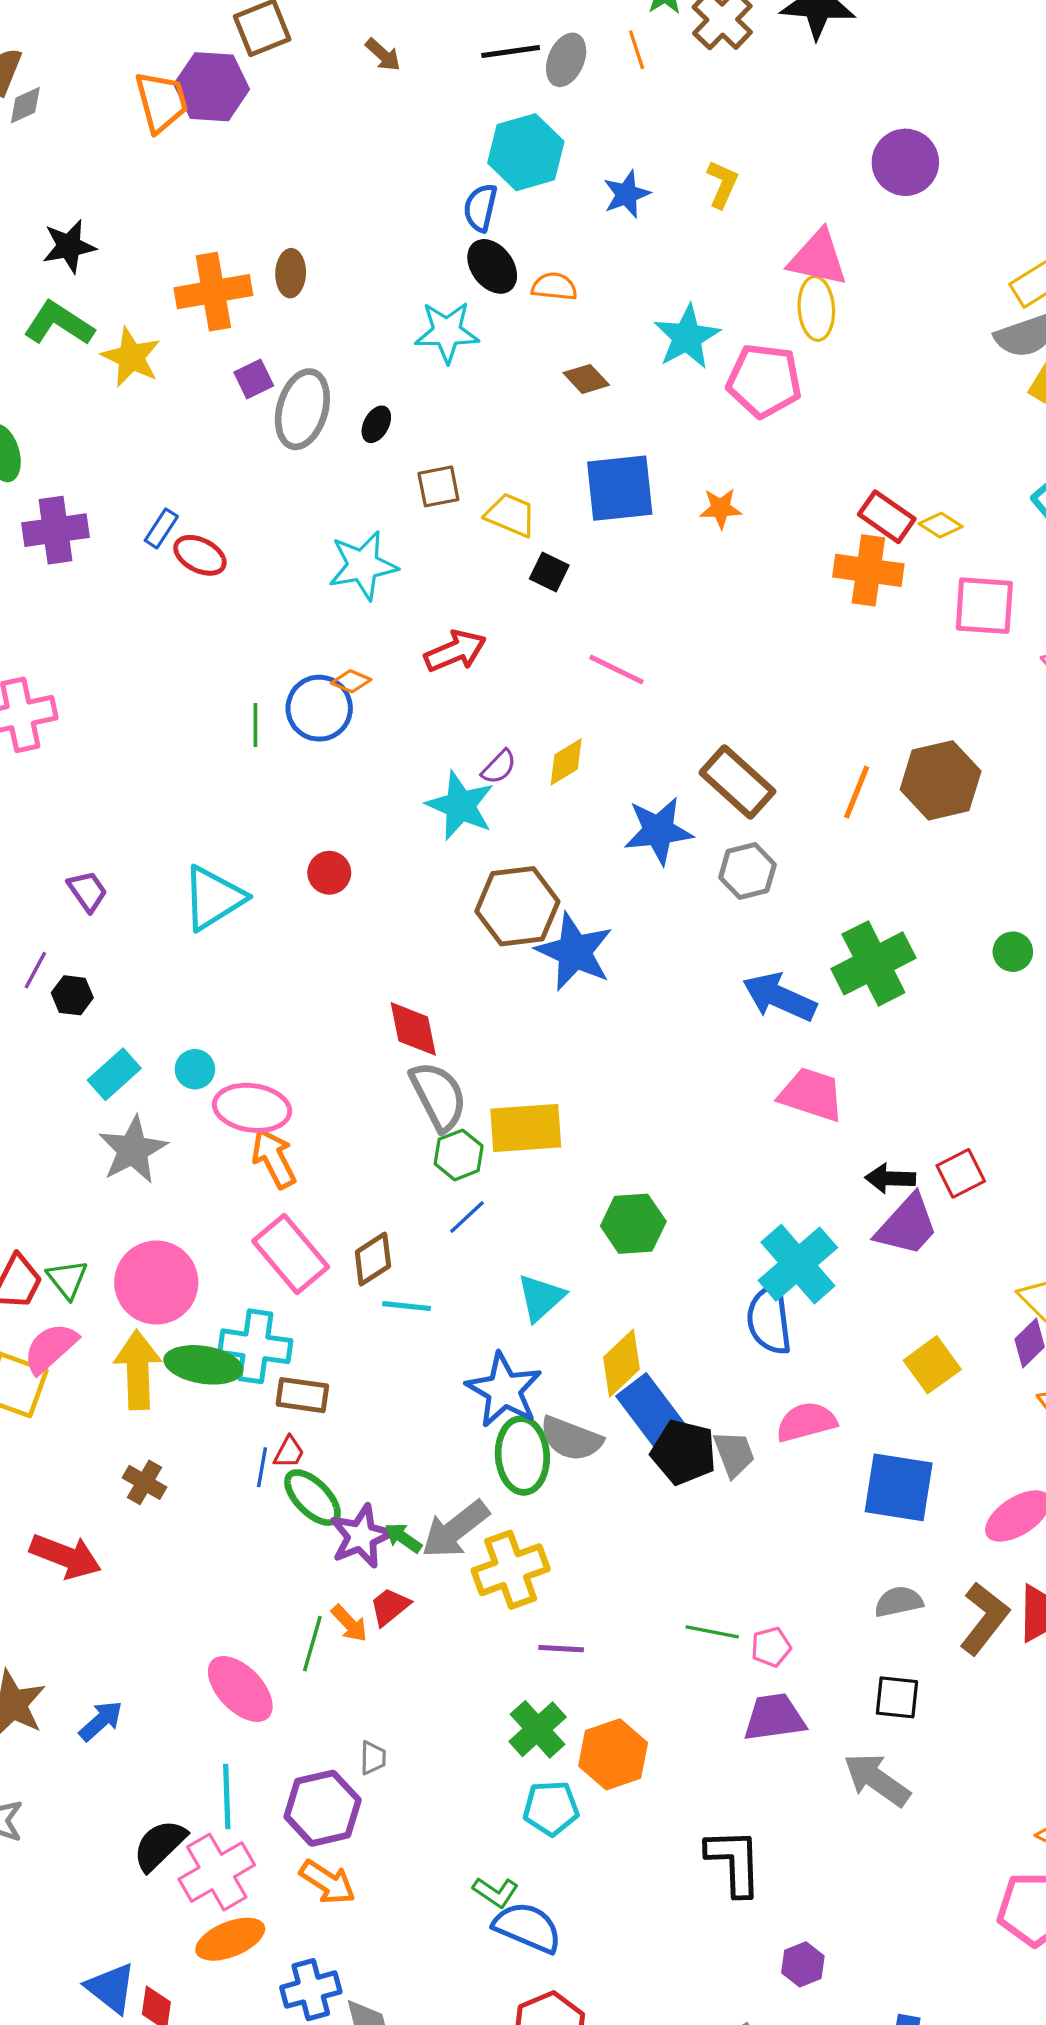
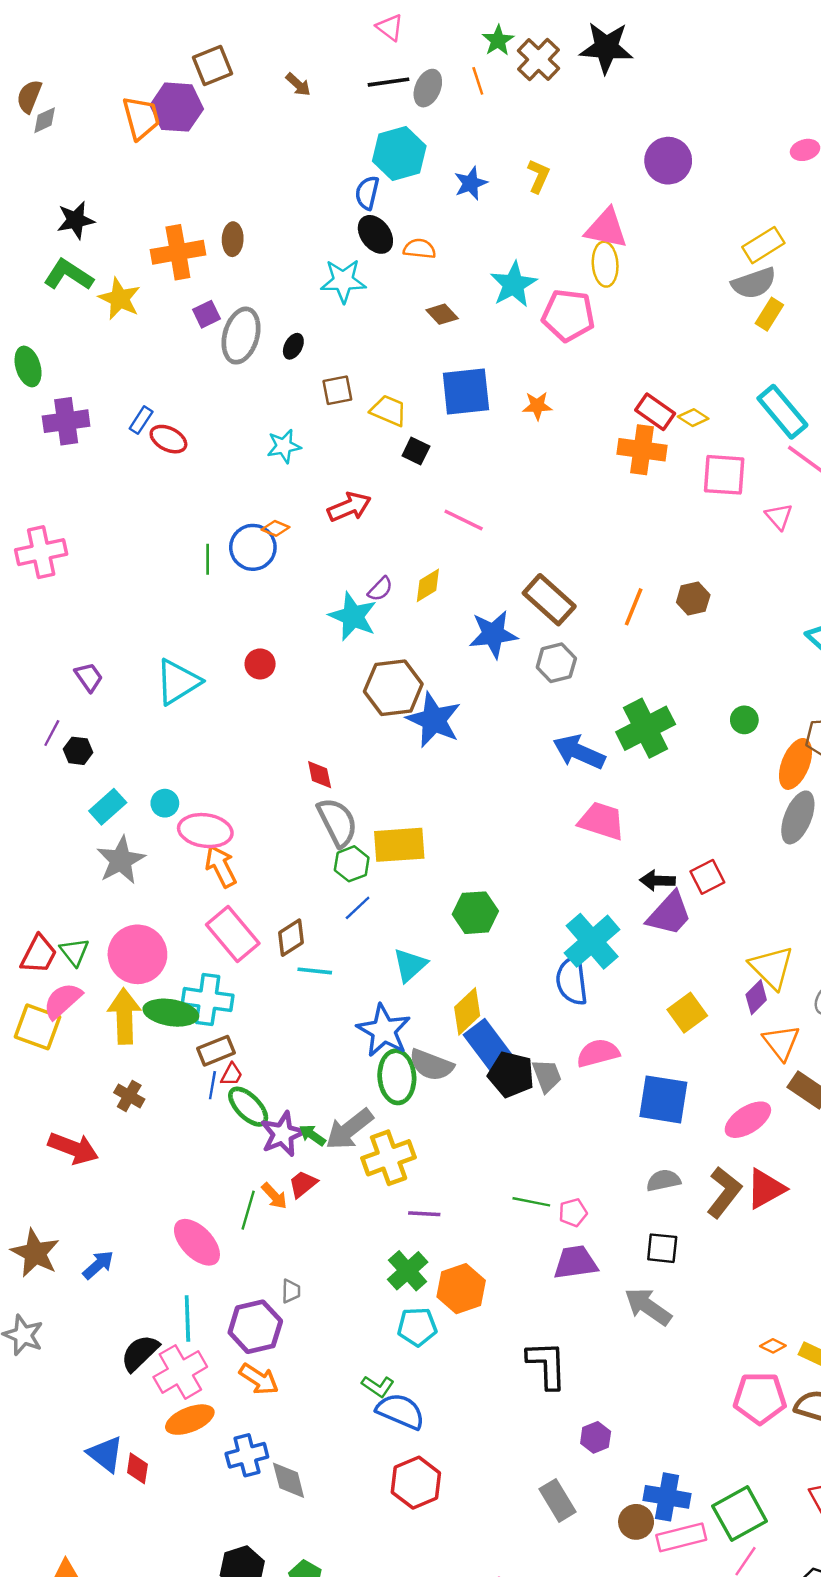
cyan star: (363, 565) -> (284, 446), size x0.7
brown hexagon: (941, 780) -> (693, 599), size x0.6
red diamond: (413, 1029) -> (320, 775), size x0.7
brown rectangle: (302, 1395) -> (216, 1051), moved, turned -30

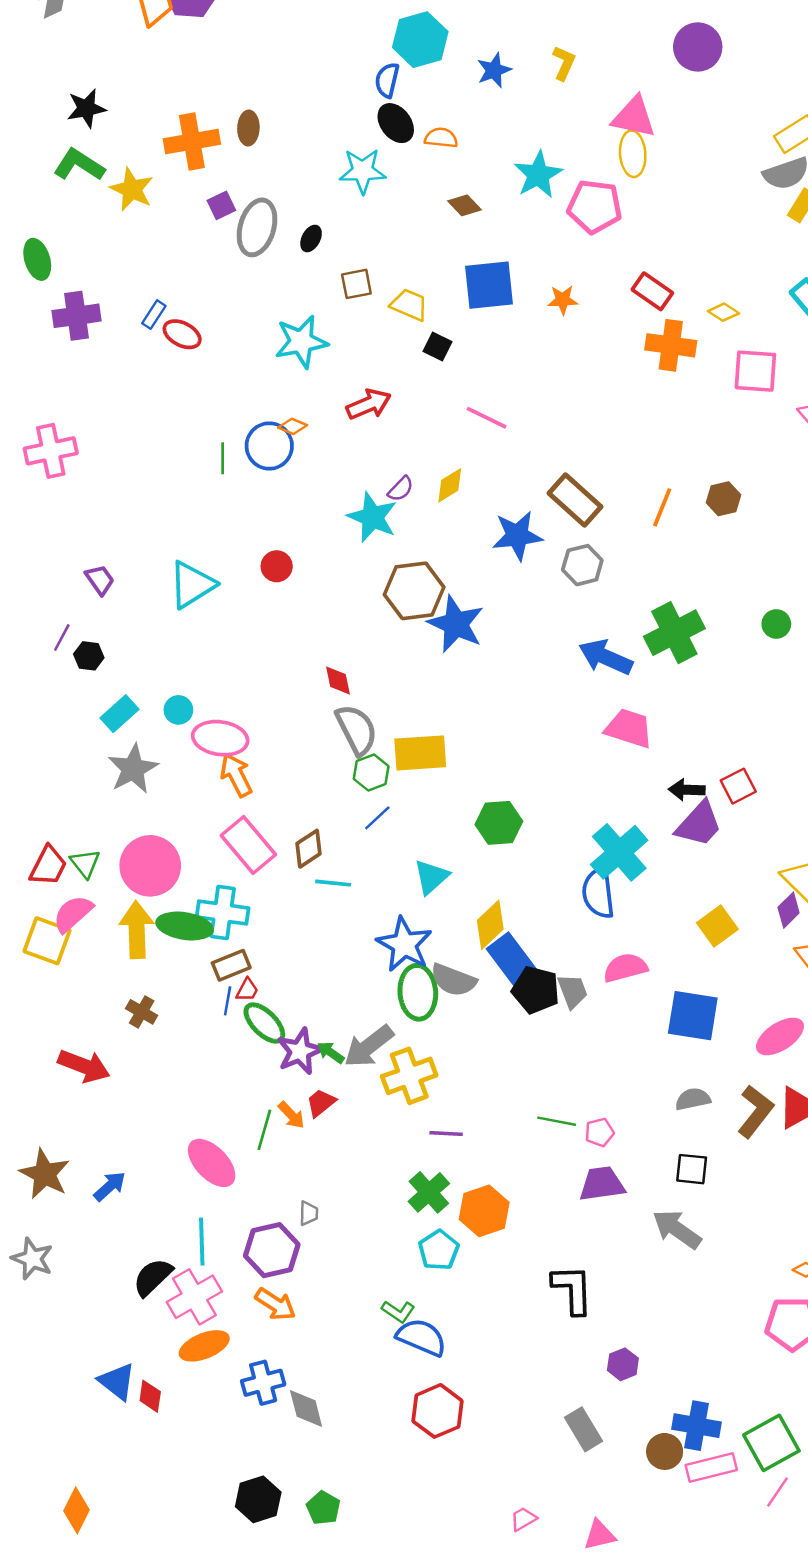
red rectangle: (655, 412) -> (652, 291), moved
cyan star: (284, 446) -> (301, 342), size x1.5
cyan pentagon: (417, 1327) -> (439, 1250), turned -30

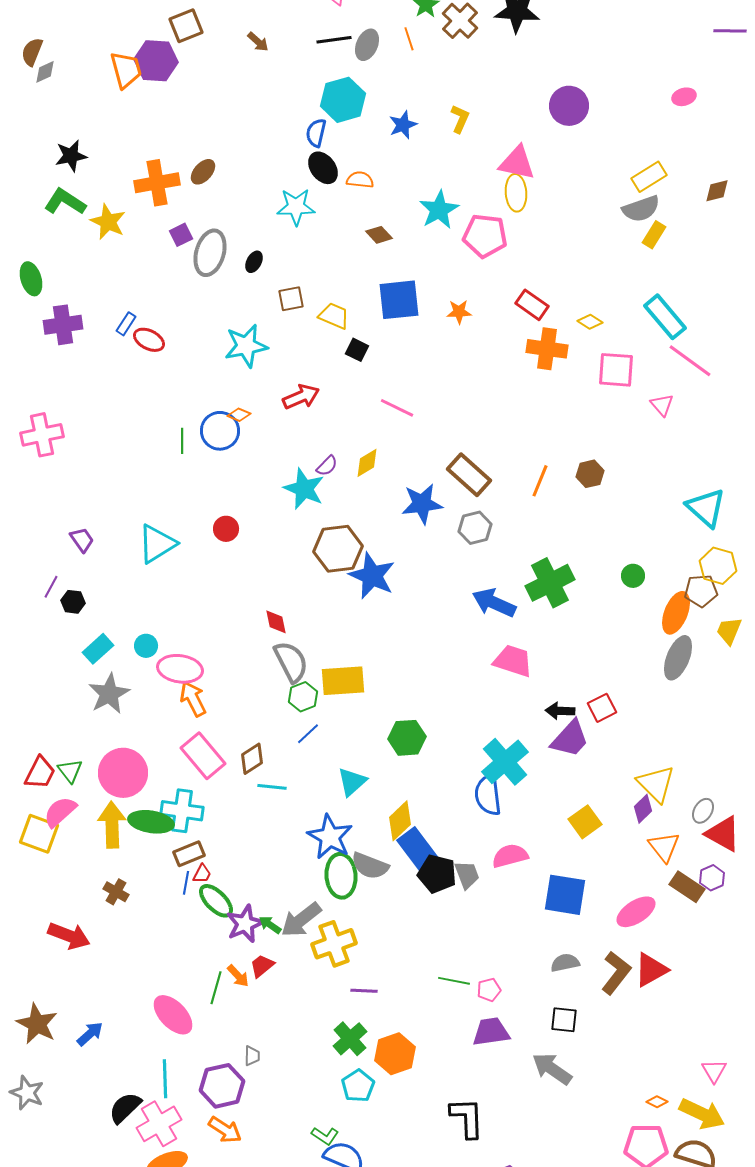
brown ellipse: (248, 128) -> (203, 172), turned 40

